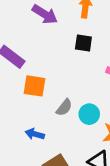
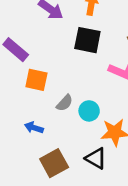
black square: (83, 43) -> (87, 40), size x1.5

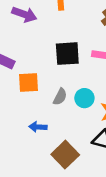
black square: (87, 40) -> (67, 54), moved

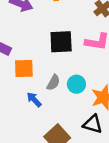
blue arrow: (38, 127) -> (34, 100), moved, turned 42

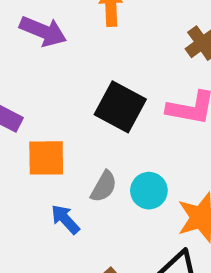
black square: (61, 42) -> (120, 107), turned 30

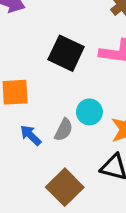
gray semicircle: (104, 186) -> (64, 130), moved

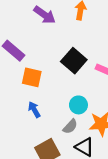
gray semicircle: (64, 130) -> (70, 126), moved

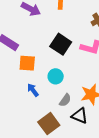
cyan circle: (78, 105) -> (56, 76), moved

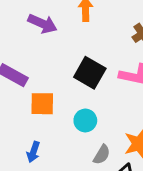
blue arrow: (33, 90) -> (33, 152), moved, turned -120

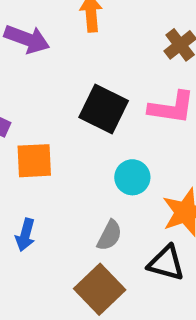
cyan circle: (85, 121) -> (132, 177), moved
gray semicircle: (102, 155) -> (110, 235), moved

